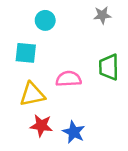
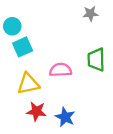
cyan circle: (45, 20) -> (12, 26), moved
cyan square: (26, 53) -> (23, 47), turned -30

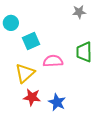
cyan square: (23, 47) -> (31, 41), moved
yellow triangle: (28, 84) -> (25, 73), turned -30

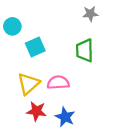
green trapezoid: (84, 52) -> (85, 50), moved
pink semicircle: (53, 61) -> (58, 83), moved

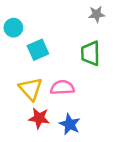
yellow triangle: (28, 84) -> (31, 89), turned -30

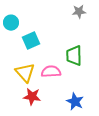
green trapezoid: (90, 53) -> (74, 56), moved
blue star: (70, 124) -> (75, 102), moved

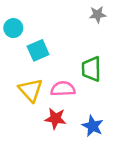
red star: (32, 97) -> (55, 119), moved

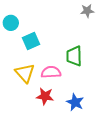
gray star: (98, 14) -> (87, 11), moved

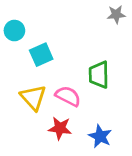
pink semicircle: (51, 72) -> (68, 96), turned 30

